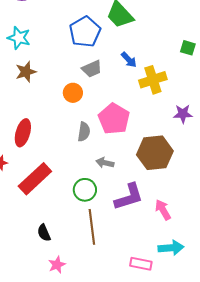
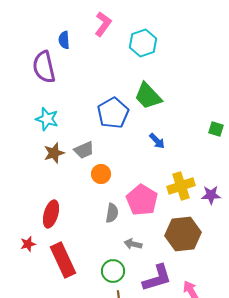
gray trapezoid: (92, 69) -> (84, 150), moved
yellow cross: (153, 80) -> (181, 186), moved
red rectangle: (35, 179) -> (63, 260), turned -72

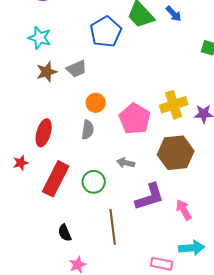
blue arrow: (157, 141) -> (174, 14), moved
orange circle: (101, 174) -> (96, 103), moved
gray semicircle: (112, 213) -> (88, 130), moved
red rectangle: (63, 260) -> (56, 179), turned 52
green circle: (113, 271) -> (94, 182), moved

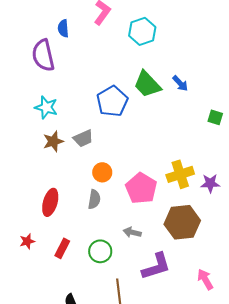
red star: (21, 163) -> (27, 241), moved
red rectangle: (56, 179) -> (62, 248), size x0.6
pink arrow: (184, 210) -> (205, 279), moved

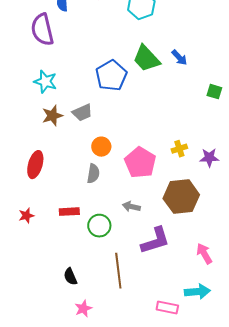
yellow cross: (180, 174) -> (179, 149), size x0.6
red ellipse: (50, 202) -> (35, 165), moved
red rectangle: (62, 248) -> (69, 212), moved, turned 60

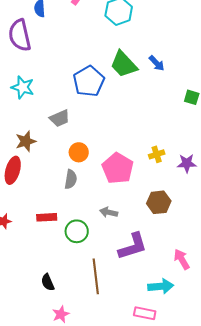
brown star: (52, 116) -> (26, 141), moved
brown hexagon: (181, 197) -> (159, 202), size x0.7
cyan arrow: (197, 292) -> (161, 286), moved

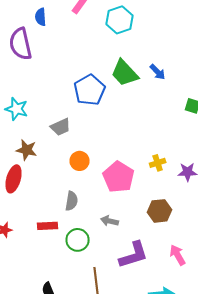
cyan star: (23, 87) -> (17, 109), moved
brown star: (26, 141) -> (27, 150), turned 30
gray semicircle: (71, 179) -> (72, 201), moved
pink arrow: (182, 259) -> (178, 255), moved

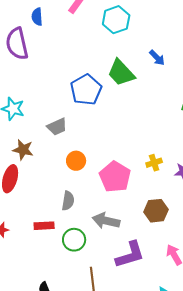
blue arrow: (158, 72) -> (157, 58), moved
gray arrow: (110, 221) -> (106, 221), size x1.5

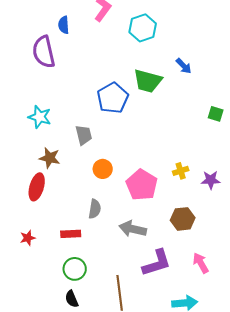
green trapezoid: (121, 73) -> (148, 81), turned -32
gray trapezoid: (57, 127) -> (84, 135), turned -80
green circle: (74, 240) -> (75, 269), moved

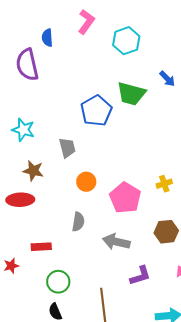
red ellipse: (37, 187) -> (20, 200), turned 72
red rectangle: (71, 234) -> (41, 247), moved
red star: (28, 238) -> (11, 266), moved
purple L-shape: (157, 263) -> (140, 276), size x0.7

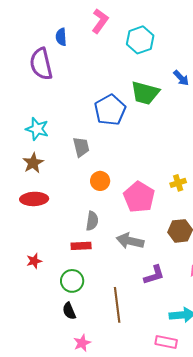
brown star: (33, 171) -> (33, 163), moved, turned 30
red rectangle: (41, 247) -> (81, 246), moved
red star: (11, 266) -> (34, 261), moved

